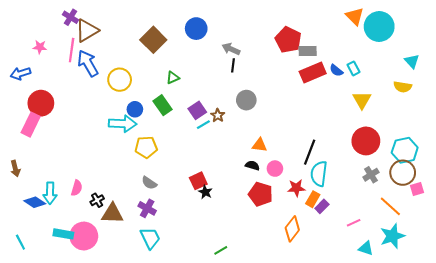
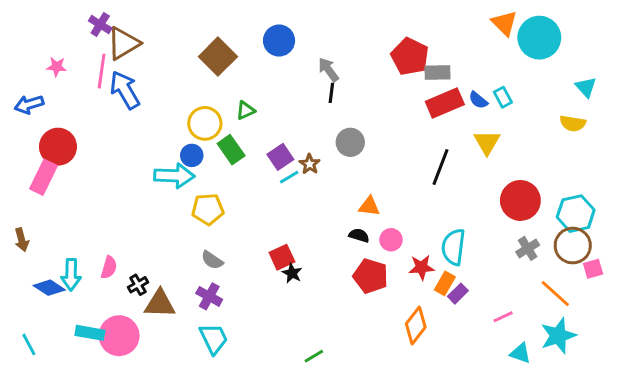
gray arrow: (231, 49) -> (328, 70), turned 30
yellow circle: (120, 80) -> (205, 123), moved
yellow triangle: (362, 100) -> (487, 142), moved
black line: (310, 152) -> (440, 167), moved

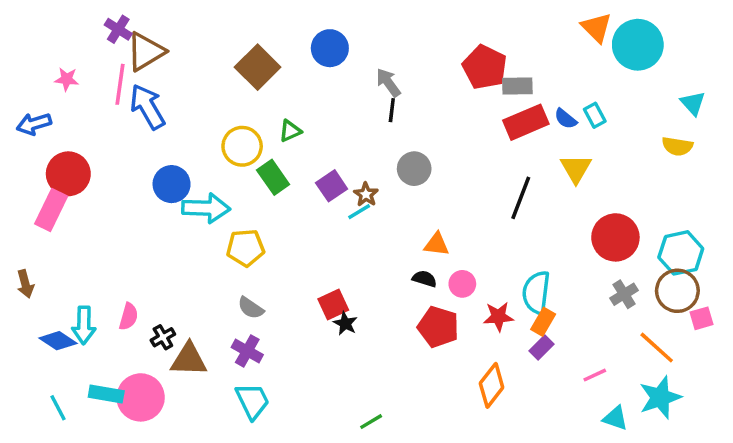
blue circle: (192, 155) -> (172, 184), moved, size x1.4
cyan line: (289, 177) -> (359, 212), moved
orange rectangle: (445, 283) -> (543, 322), moved
cyan line: (29, 344) -> (58, 408), moved

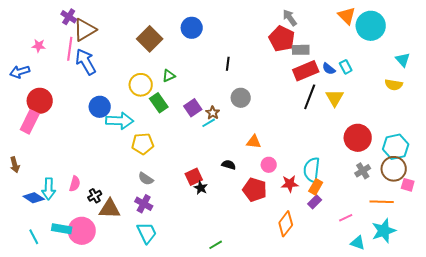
gray arrow: (388, 83) -> (290, 18), moved
black line: (521, 198) -> (310, 97), moved
black semicircle: (424, 279) -> (229, 165), moved
pink square: (701, 318) -> (408, 185), turned 32
orange line: (657, 348) -> (382, 202), turned -40

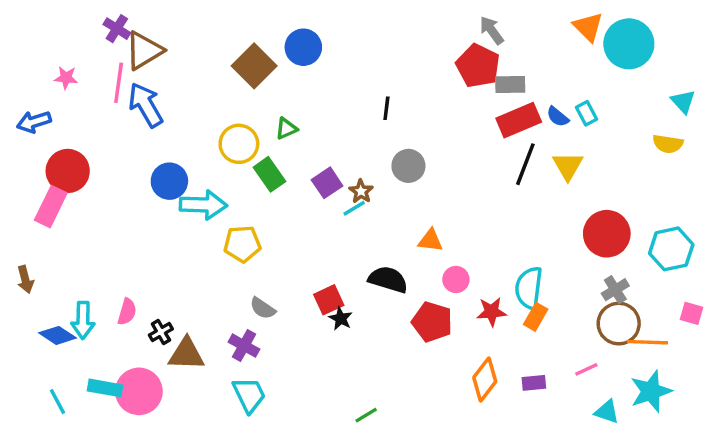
blue circle: (192, 28) -> (303, 47), moved
black semicircle: (229, 165) -> (388, 279), size x1.6
brown circle: (394, 169) -> (619, 324), moved
gray semicircle: (146, 179) -> (263, 308), moved
purple rectangle: (315, 202) -> (534, 383), moved, turned 40

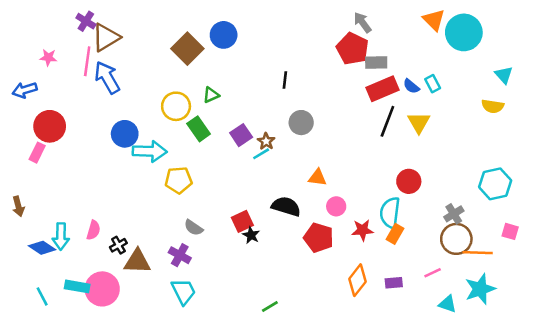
pink rectangle: (51, 207) -> (37, 153), size x0.7
red circle: (607, 234) -> (409, 181), moved, size x0.7

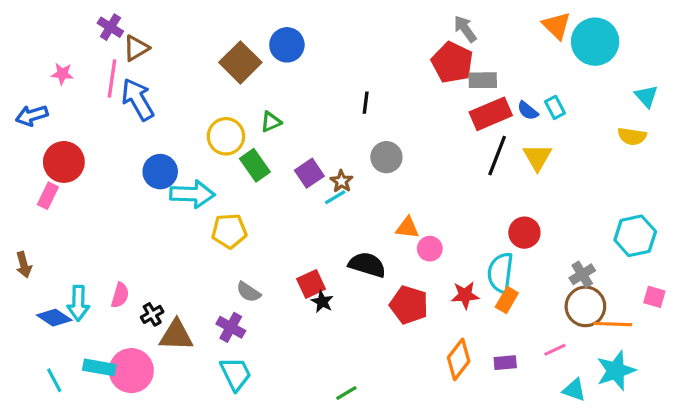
brown triangle: (106, 37) -> (136, 48), size x0.7
pink circle: (336, 206) -> (430, 249), moved

